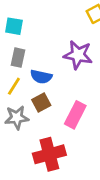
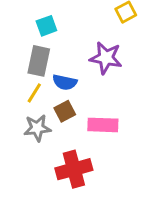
cyan square: (14, 26) -> (46, 26), moved, turned -30
gray rectangle: (18, 58) -> (39, 61), size x1.4
pink rectangle: (75, 115) -> (103, 125), turned 65

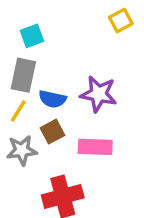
purple star: (106, 58) -> (99, 94), moved

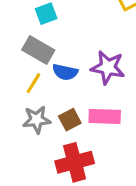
gray rectangle: (23, 75) -> (38, 50), turned -72
brown square: (52, 132) -> (70, 120), moved

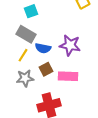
brown square: (70, 120) -> (46, 69), moved

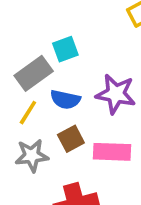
cyan square: (31, 11) -> (65, 49), moved
gray rectangle: (26, 34) -> (34, 73), turned -66

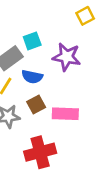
purple star: (116, 94) -> (67, 57), moved

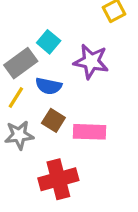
cyan square: (32, 41) -> (49, 42), turned -30
brown square: (36, 105) -> (53, 120), turned -30

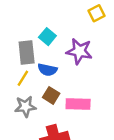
gray rectangle: (21, 63) -> (27, 53), turned -60

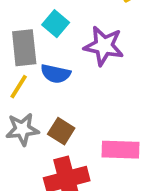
brown square: (51, 95) -> (61, 131), moved
pink rectangle: (78, 104) -> (120, 150), moved

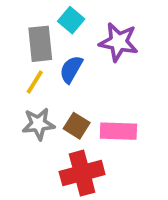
blue semicircle: (56, 74) -> (71, 69), turned 108
pink rectangle: (120, 150) -> (118, 131), moved

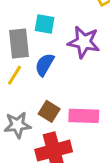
cyan square: (71, 20) -> (45, 24), turned -30
gray star: (38, 124) -> (17, 125), moved

